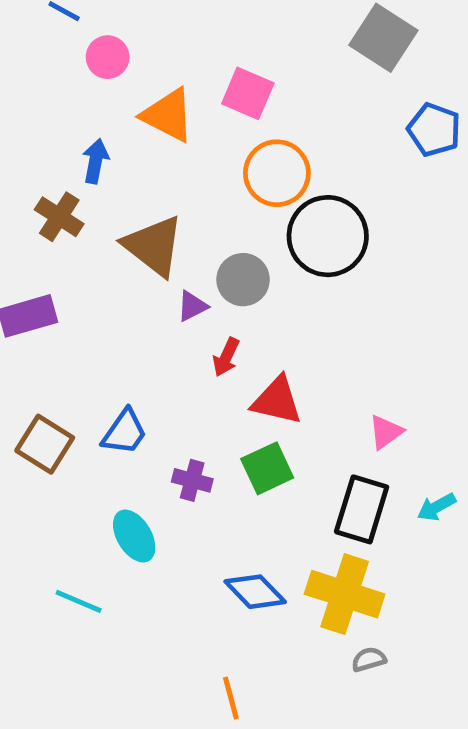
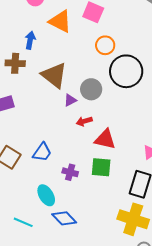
orange circle: (277, 173) -> (105, 45), size x0.7
brown cross: (59, 217) -> (15, 63), turned -30
red arrow: (226, 357) -> (84, 121), turned 49
green square: (267, 468) -> (101, 167), turned 30
blue diamond: (255, 592) -> (64, 218), moved

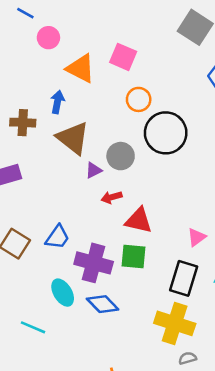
blue arrow: (30, 40) -> (57, 102), moved
purple cross: (70, 172) -> (94, 263), size x1.8
blue diamond: (64, 218) -> (103, 304), moved

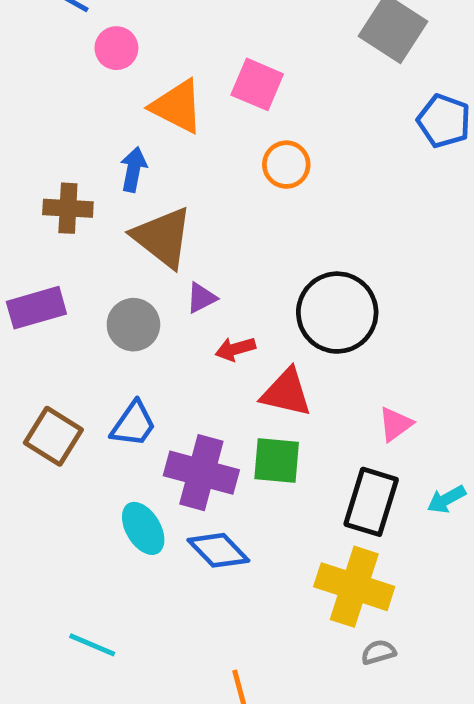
black circle: (166, 133) -> (337, 313), moved
gray circle: (121, 156) -> (133, 325), moved
cyan line: (33, 327) -> (92, 645), moved

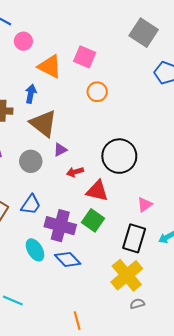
green square: (277, 461) -> (93, 220), turned 30
yellow cross: (354, 587) -> (127, 275), turned 32

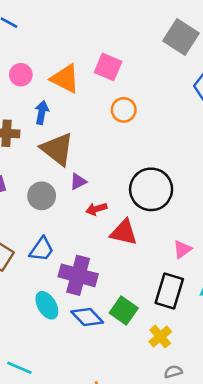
pink circle: (23, 41) -> (21, 75), moved
green square: (93, 220) -> (124, 310), moved
yellow cross: (127, 275) -> (160, 337), size x0.6

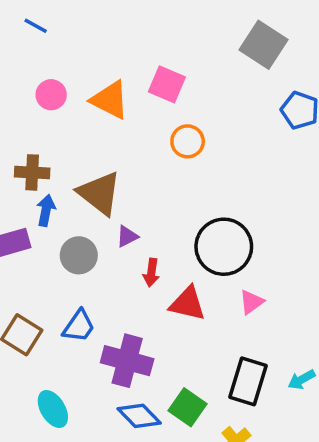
blue arrow: (42, 112) -> (46, 210), moved
red arrow: (96, 209) -> (151, 273), turned -66
pink triangle: (182, 249) -> (251, 302), moved
cyan ellipse: (47, 305) -> (53, 409), moved

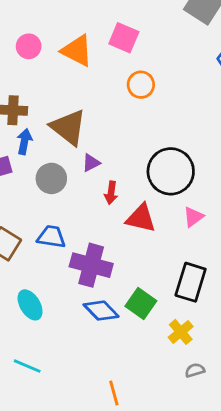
blue trapezoid: (79, 326) -> (51, 237), turned -116

